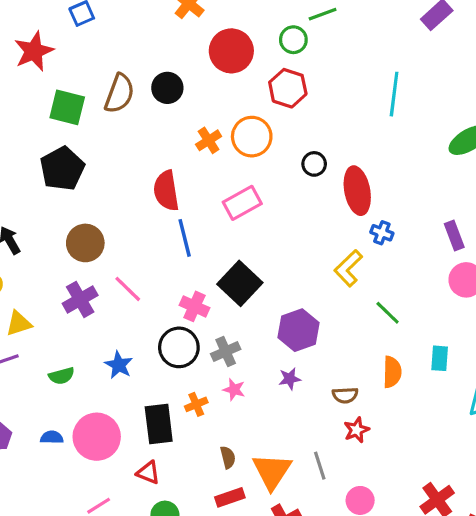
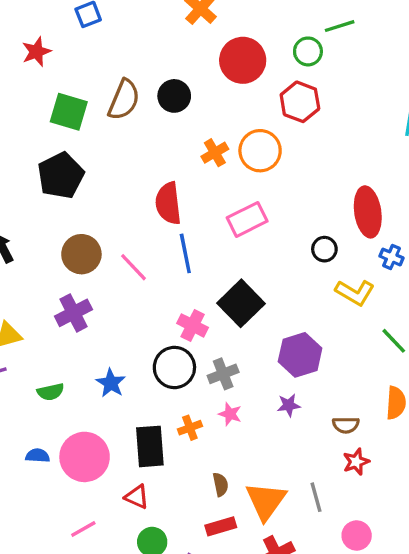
red star: (34, 51) -> (36, 52), size x0.7
black circle: (314, 164) -> (324, 249), moved
yellow L-shape: (348, 268) -> (355, 292), turned -108
pink line: (128, 289) -> (133, 267), moved

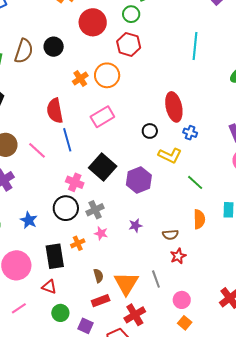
purple hexagon: (300, 355) -> (139, 180), moved

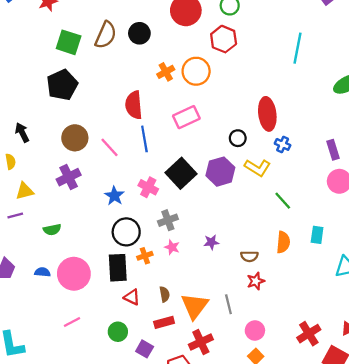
purple hexagon: (139, 180) -> (220, 172), moved
black circle: (66, 208) -> (126, 232), moved
blue star: (29, 220) -> (114, 196), moved
red triangle: (49, 287) -> (132, 297), moved

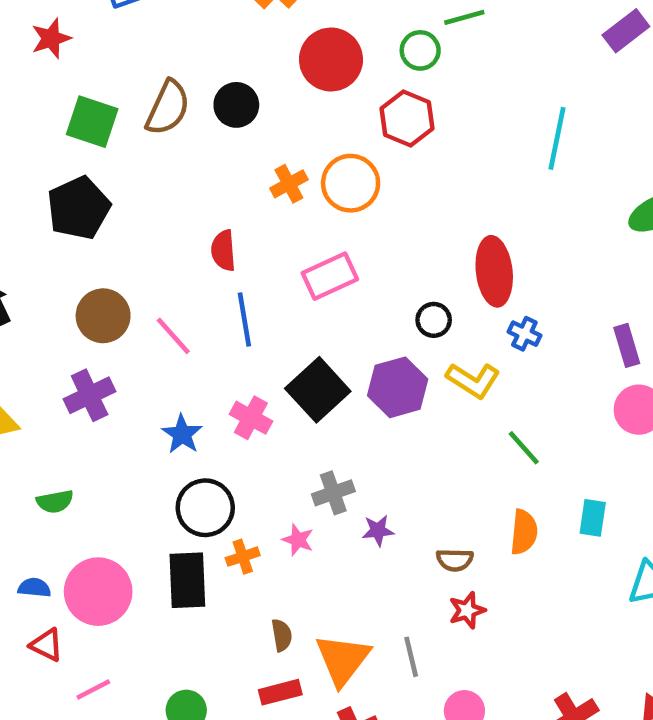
red semicircle: (134, 105) -> (223, 251), size x0.7
gray cross: (168, 220) -> (333, 493), moved
red triangle: (132, 297) -> (47, 645), moved

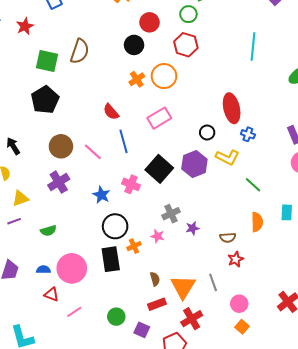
red circle: (331, 60) -> (149, 22), size x0.7
black circle: (236, 105) -> (134, 45), moved
red semicircle: (223, 251) -> (111, 112), turned -30

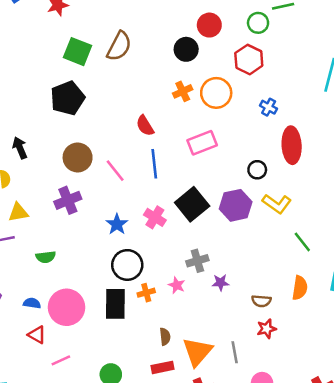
blue cross: (248, 134) -> (269, 107), moved

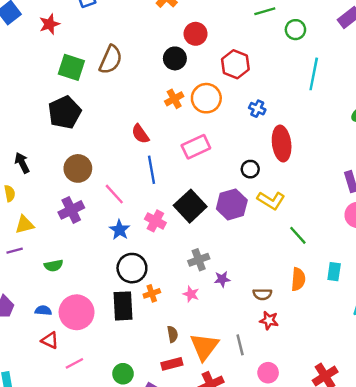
green circle: (258, 23) -> (295, 30), moved
pink line: (115, 171) -> (114, 194), moved
pink star: (177, 285) -> (191, 294), moved
red star: (267, 329) -> (269, 320), turned 30

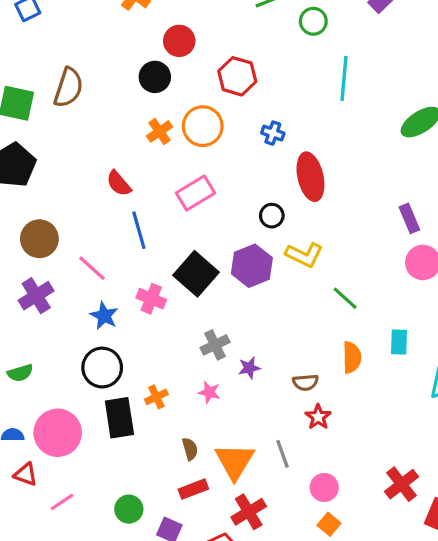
black circle: (132, 268) -> (102, 368), moved
red star: (269, 320) -> (318, 417), turned 30

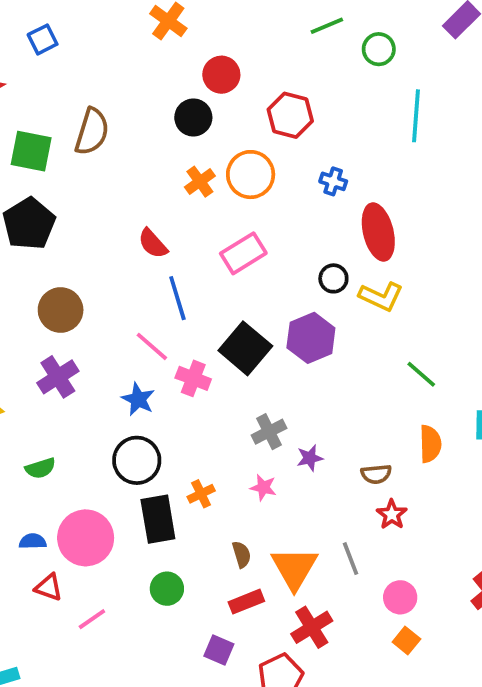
yellow L-shape: (304, 255) -> (381, 296), moved
pink line: (92, 268) -> (152, 346), moved
green circle: (129, 509) -> (167, 589), moved

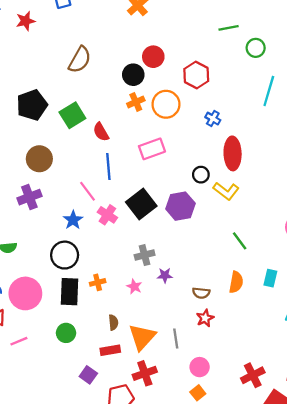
red circle: (221, 75) -> (153, 57), moved
black circle: (193, 117) -> (133, 75), moved
green square: (31, 151) -> (72, 115), moved, turned 35

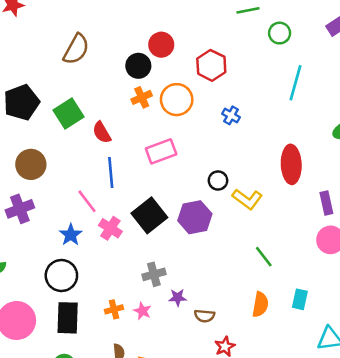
red ellipse: (233, 153) -> (291, 164), moved
orange cross: (98, 282) -> (114, 309), moved
brown semicircle: (201, 293) -> (204, 316), moved

